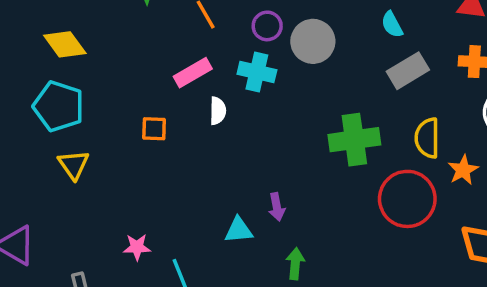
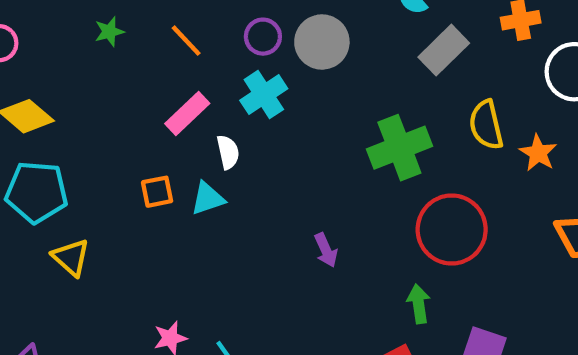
cyan cross: (257, 72) -> (264, 95), turned -33
red circle: (407, 199) -> (452, 230), moved
cyan triangle: (239, 230) -> (208, 198), moved
green arrow: (295, 264) -> (419, 304), moved

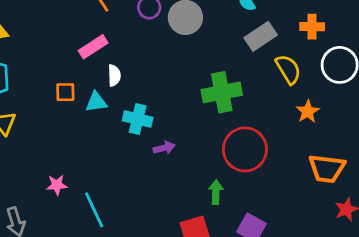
cyan cross: (264, 95) -> (138, 119), moved, turned 36
yellow semicircle: (486, 125) -> (288, 69), moved, turned 152
purple arrow: (326, 250) -> (164, 148), turned -90

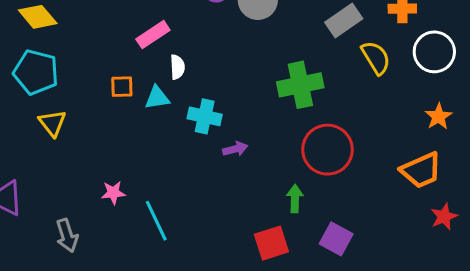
orange star: (308, 112) -> (438, 117), moved
orange trapezoid: (327, 169) -> (421, 170), turned -30

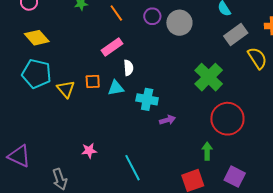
green cross: (300, 85) -> (209, 77), turned -32
yellow triangle: (52, 123) -> (66, 89), moved
cyan line: (156, 221) -> (133, 168), moved

